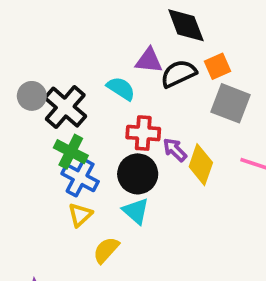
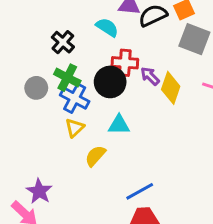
gray circle: (32, 96) -> (36, 88), moved
black cross: (65, 107) -> (63, 42), size x0.7
black circle: (138, 174) -> (110, 82), moved
cyan triangle: (136, 211) -> (119, 125), turned -40

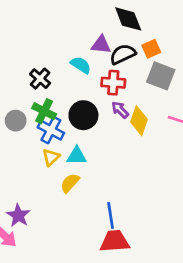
red cross: (125, 63) -> (113, 83), moved
cyan triangle: (119, 125) -> (77, 156), moved
blue line: (140, 191) -> (111, 216), turned -70

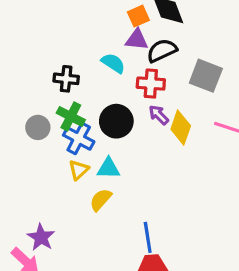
orange square: (151, 49) -> (138, 16), moved
black cross: (40, 79) -> (66, 79), turned -35

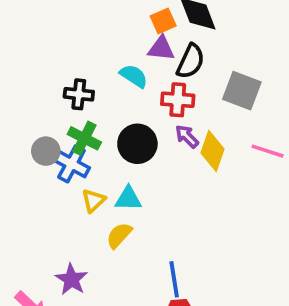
black semicircle: (162, 51) -> (191, 61), turned 140
blue cross: (79, 138) -> (71, 164), moved
purple star: (41, 237) -> (71, 279), moved

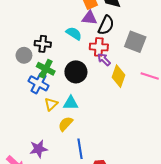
purple arrow: (187, 136) -> (104, 59), moved
gray circle: (46, 151) -> (24, 55), moved
purple star: (71, 279) -> (39, 149), turned 30
blue line: (174, 279) -> (80, 149), moved

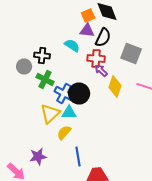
black circle: (76, 72) -> (79, 94), moved
blue cross: (39, 83) -> (64, 94), moved
yellow triangle: (51, 104) -> (50, 114), size x1.5

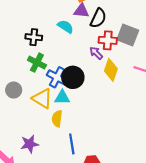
red cross: (96, 58) -> (108, 40), moved
gray circle: (24, 66) -> (14, 90), moved
yellow triangle: (50, 114) -> (42, 98), turned -45
yellow semicircle: (64, 132) -> (57, 119), turned -35

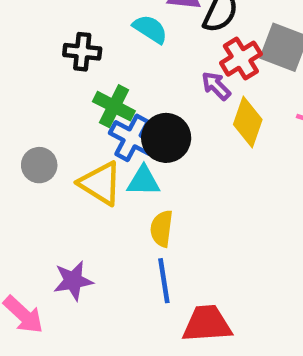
red cross: (108, 40) -> (241, 59), turned -36
green cross: (37, 63) -> (114, 106), moved
yellow semicircle: (57, 119) -> (162, 229), moved

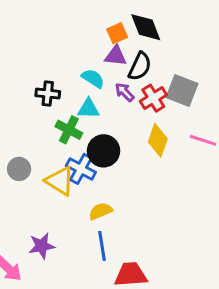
purple arrow: (216, 86) -> (125, 92), moved
blue cross: (132, 138) -> (81, 169), moved
cyan triangle: (143, 181) -> (88, 109), moved
yellow semicircle: (162, 229) -> (101, 211), turned 60

